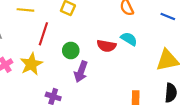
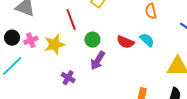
red line: (43, 34) -> (71, 19), turned -50

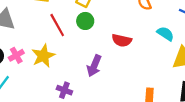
green circle: (92, 40) -> (85, 21), moved
cyan semicircle: (147, 40) -> (165, 34), moved

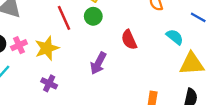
red semicircle: (122, 40) -> (129, 40), turned 48
purple cross: (64, 90) -> (49, 83), moved

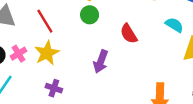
red line: (64, 18) -> (45, 21), moved

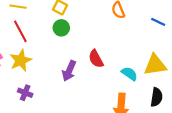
cyan semicircle: (174, 25) -> (129, 74), moved
red semicircle: (129, 34) -> (96, 59), moved

